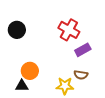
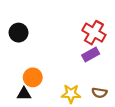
red cross: (69, 30) -> (94, 33), moved
brown semicircle: (81, 75) -> (99, 93), moved

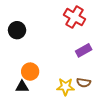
red cross: (94, 33) -> (75, 17), moved
brown semicircle: (99, 93) -> (84, 83), moved

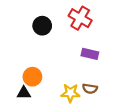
black circle: (17, 30) -> (42, 26), moved
purple rectangle: (84, 50) -> (90, 54), turned 42

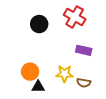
black triangle: (24, 93) -> (38, 87), moved
yellow star: (70, 93) -> (64, 74), moved

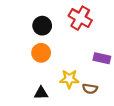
purple rectangle: (84, 50) -> (102, 58), moved
orange circle: (30, 72) -> (41, 53), moved

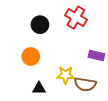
orange circle: (41, 53) -> (31, 57), moved
brown semicircle: (90, 89) -> (85, 84), size x1.5

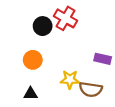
red cross: (76, 17) -> (66, 18), moved
black triangle: (39, 88) -> (31, 94), moved

